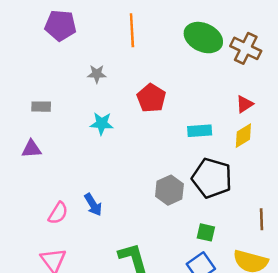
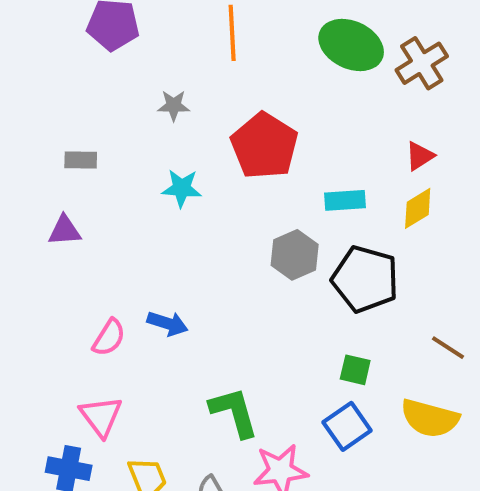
brown cross: (246, 48) -> (422, 63), turned 32
red pentagon: (151, 98) -> (264, 146), size x1.4
gray hexagon: (169, 190) -> (295, 255), moved
blue arrow: (93, 205) -> (167, 323), turned -40
brown line: (261, 219) -> (448, 348), turned -55

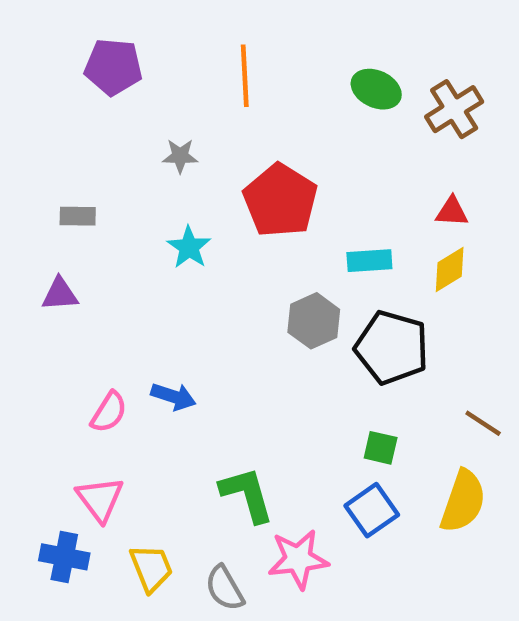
green ellipse: (351, 45) -> (376, 89), size x0.7
red triangle: (420, 156) -> (452, 212), turned 36
cyan star: (182, 188) -> (189, 247), turned 30
yellow semicircle: (430, 418) -> (463, 501), turned -86

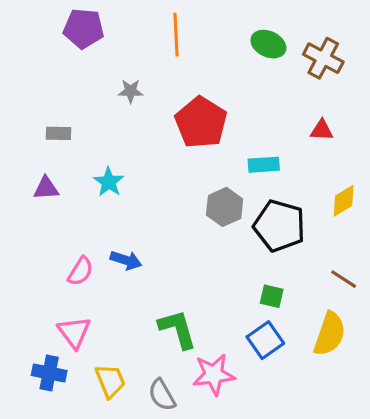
brown cross: (454, 109) -> (323, 58), turned -30
cyan star: (189, 247) -> (109, 182), moved
yellow diamond: (450, 270) -> (344, 201), moved

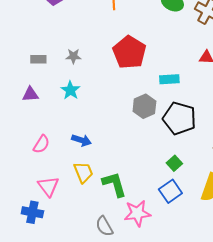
gray star: (131, 91) -> (73, 56), moved
pink semicircle: (80, 271) -> (41, 144), moved
green square: (272, 296) -> (174, 163), turned 35
yellow trapezoid: (110, 381) -> (83, 172), moved

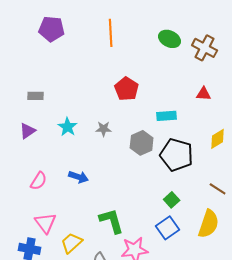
red pentagon: (129, 52) -> (127, 89), size x0.7
gray star: (73, 56) -> (104, 129), moved
purple triangle: (30, 94) -> (28, 131), turned -30
yellow trapezoid: (83, 172) -> (72, 243), moved, turned -110

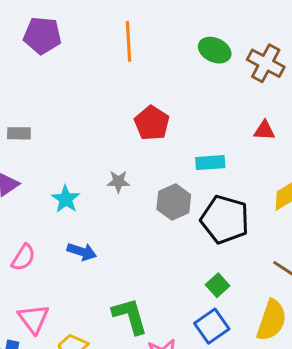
cyan star: (68, 127) -> (66, 199), moved

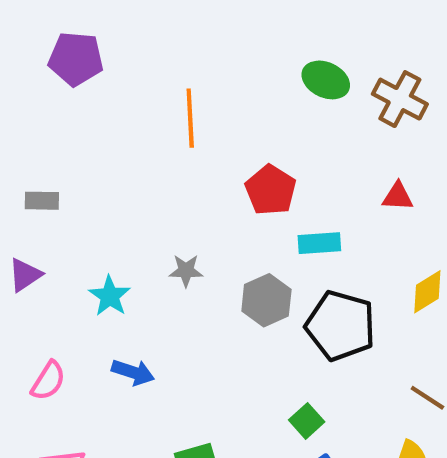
orange line: (129, 41) -> (190, 118), moved
red pentagon: (152, 123) -> (271, 190), moved
green square: (218, 285) -> (307, 421), moved

